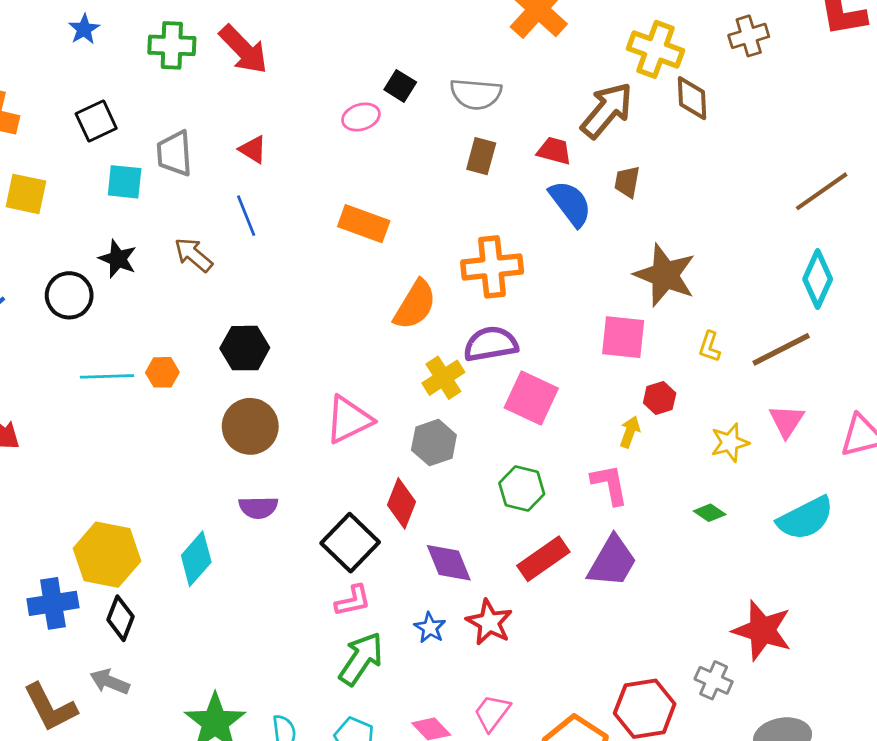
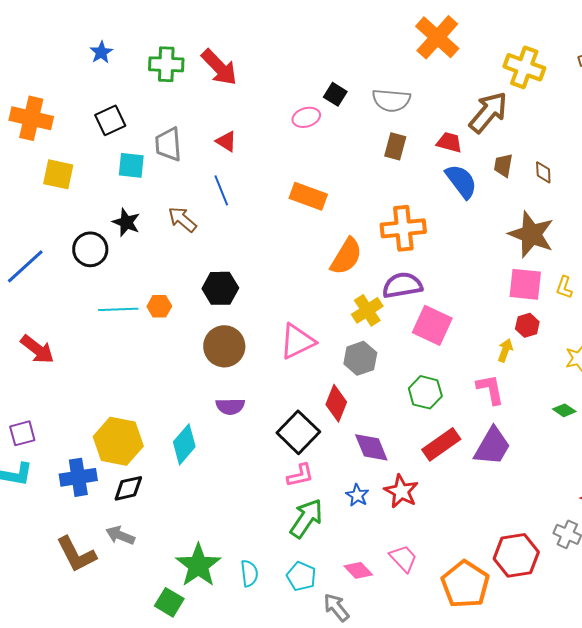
brown diamond: (692, 98) -> (543, 172), moved, size x0.7
pink square: (623, 337) -> (525, 284), moved
black diamond: (121, 618) -> (128, 488), turned 56
pink trapezoid: (492, 713) -> (403, 558), turned 100

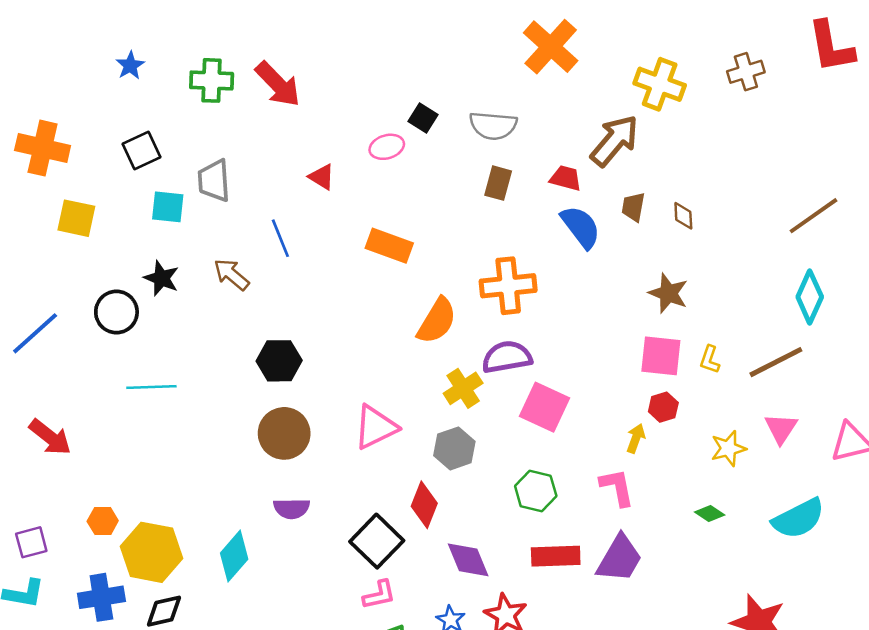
red triangle: (226, 141) -> (322, 177), moved
brown star: (531, 234) -> (668, 293), size x0.7
orange hexagon: (159, 306) -> (103, 521), moved
red rectangle: (441, 444) -> (556, 556), turned 33

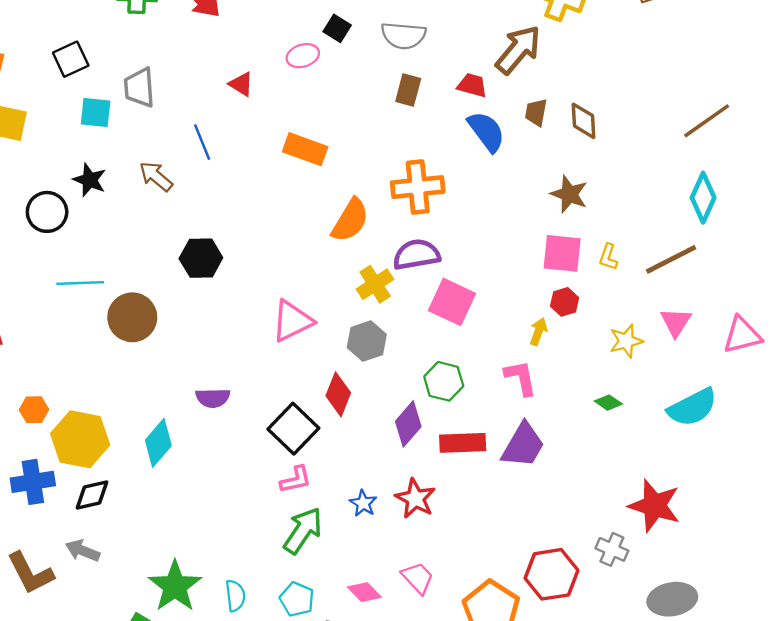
brown diamond: (683, 216) -> (583, 121), size x1.4
brown circle: (284, 433) -> (132, 317), moved
purple diamond: (468, 560) -> (408, 424), moved, turned 63

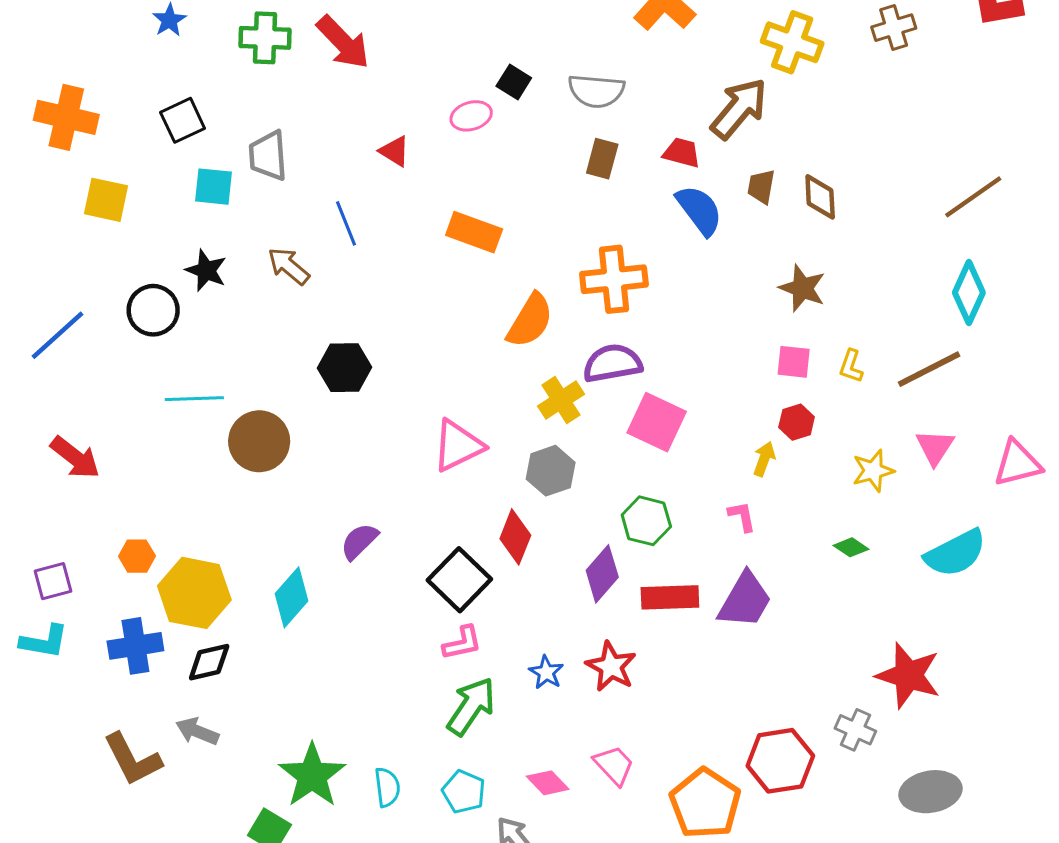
pink square: (562, 253) -> (794, 362), size x0.7
pink L-shape: (521, 378) -> (742, 516), size x0.7
purple semicircle: (213, 398) -> (359, 541), turned 136

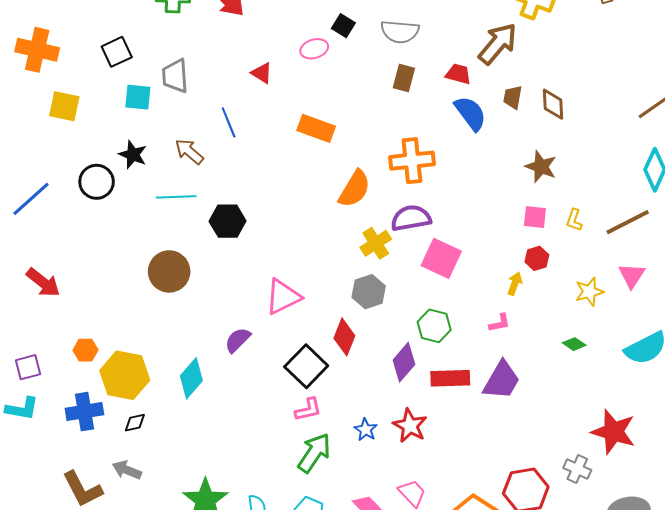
cyan line: (194, 399) -> (176, 197), moved
pink triangle: (458, 446) -> (283, 297), moved
pink L-shape: (742, 516) -> (500, 323), turned 90
black diamond: (209, 662) -> (135, 423), size x0.7

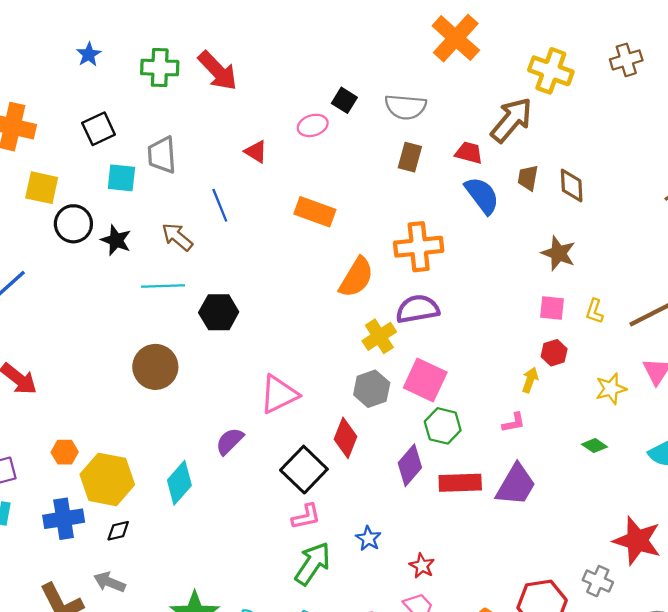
black circle: (97, 182) -> (73, 224), moved
pink square: (441, 258) -> (425, 380), moved
red star: (410, 426) -> (422, 566), moved, size x0.7

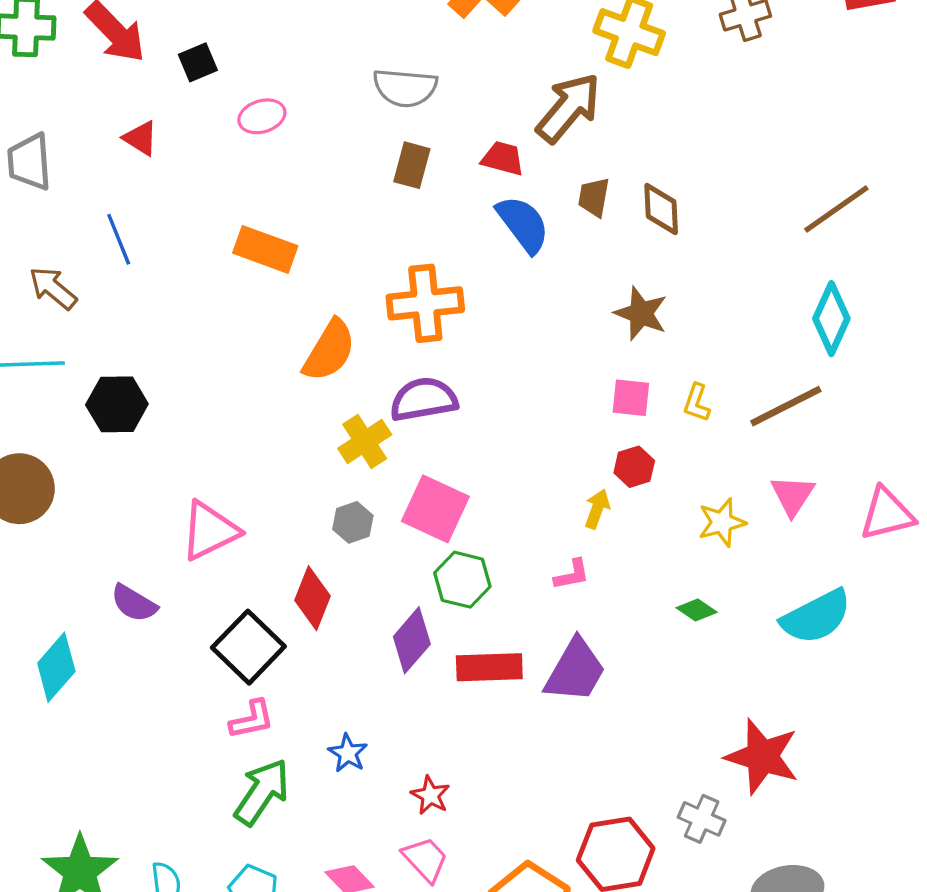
black square: (344, 100) -> (198, 62), moved, turned 35
red triangle: (256, 152) -> (141, 138), moved
gray hexagon: (372, 389) -> (353, 522), size x0.7
purple semicircle: (230, 441) -> (134, 603), turned -104

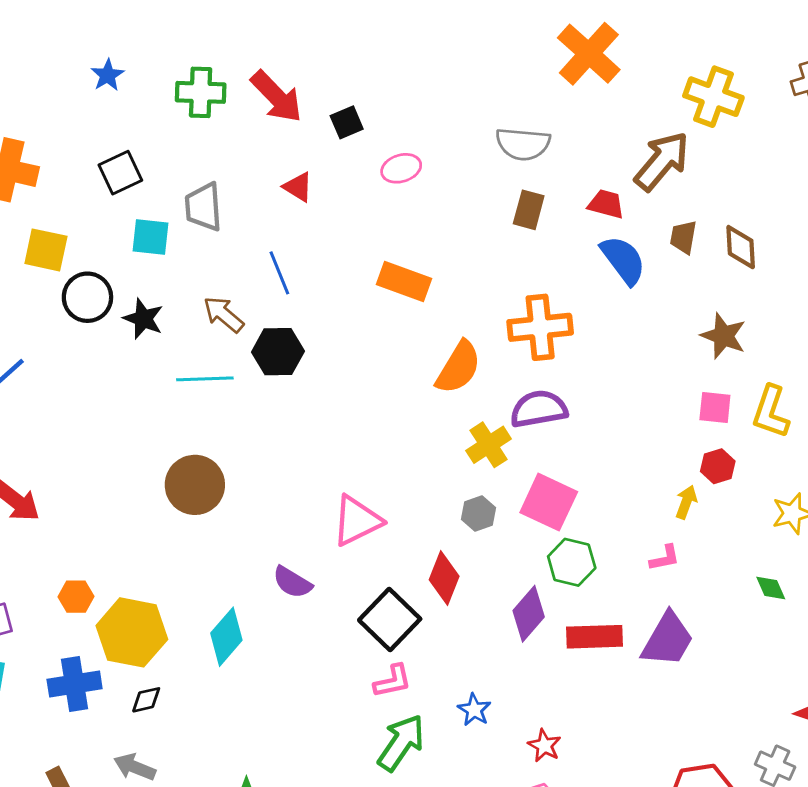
yellow L-shape: (697, 403) -> (771, 412), size x1.6
black hexagon: (117, 404) -> (278, 352), moved
green diamond: (697, 610) -> (771, 588), turned 32

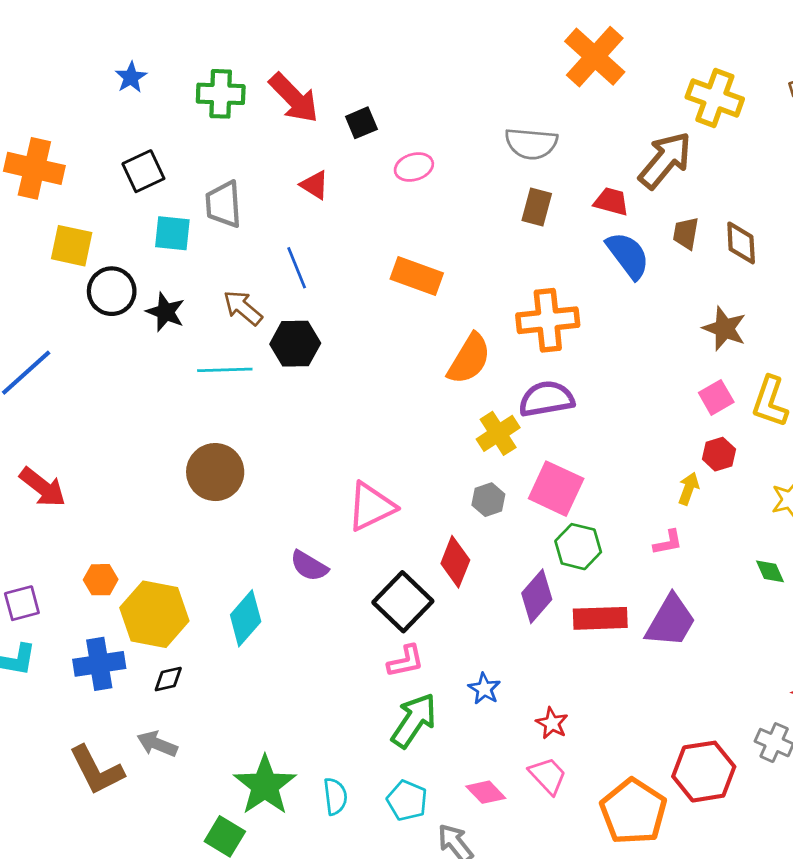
pink square: (715, 408) -> (716, 397), turned -36

